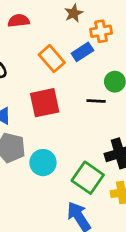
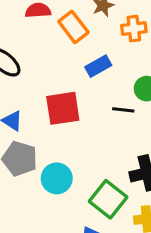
blue rectangle: (82, 52) -> (98, 66), moved
orange rectangle: (52, 59) -> (73, 27), moved

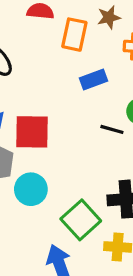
orange rectangle: (73, 27) -> (74, 35), turned 40
red square: (63, 108) -> (32, 132), moved

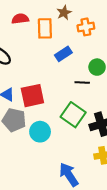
green square: (81, 220) -> (73, 115), moved

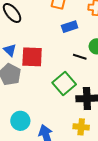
cyan circle: (40, 132) -> (20, 121), moved

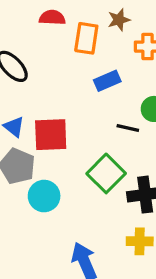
cyan circle: (20, 121) -> (44, 196), moved

